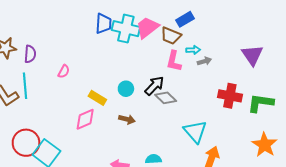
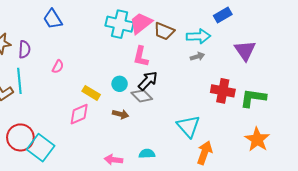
blue rectangle: (185, 19) -> (223, 15), moved
blue trapezoid: (103, 23) -> (53, 19), moved, turned 145
cyan arrow: (193, 50) -> (198, 36), moved, size x1.6
pink L-shape: (174, 61) -> (141, 56), moved
gray diamond: (166, 98) -> (142, 96), moved

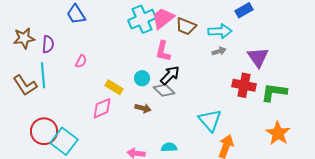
cyan cross: (120, 24) -> (142, 19), turned -36
purple triangle: (245, 50) -> (258, 57), moved

